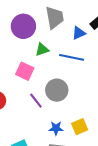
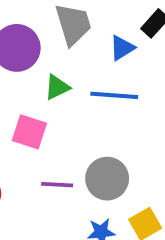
gray circle: (57, 90) -> (107, 179), moved
purple line: (36, 101) -> (57, 185), turned -42

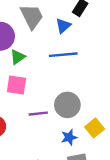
green triangle: (57, 87) -> (18, 57), moved

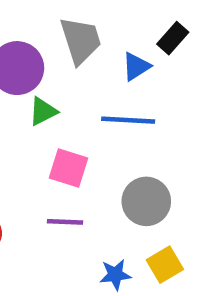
pink square: (16, 85) -> (69, 168), moved
gray circle: (67, 105) -> (146, 201), moved

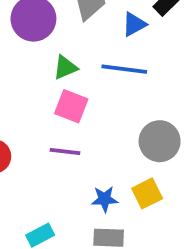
green triangle: (43, 111) -> (65, 68), moved
gray circle: (146, 201) -> (160, 141), moved

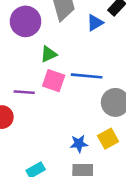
blue line: (124, 69) -> (87, 76), moved
purple line: (65, 152) -> (24, 92), moved

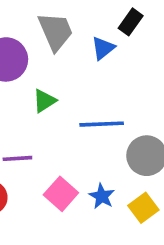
pink square: (54, 81) -> (61, 194), moved, turned 30
blue star: (79, 144) -> (102, 196), moved, turned -30

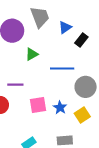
black rectangle: (131, 22) -> (81, 40), moved
pink square: (61, 194) -> (38, 105), turned 36

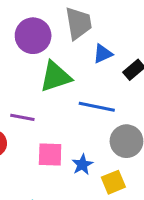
blue triangle: (65, 27) -> (103, 54), moved
green triangle: (32, 54) -> (55, 77), size x1.6

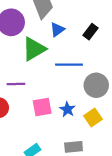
blue triangle: (103, 54) -> (57, 30), moved

